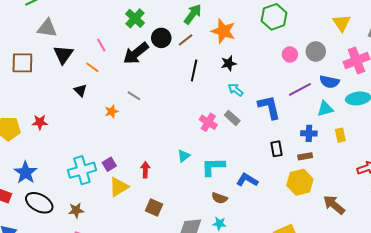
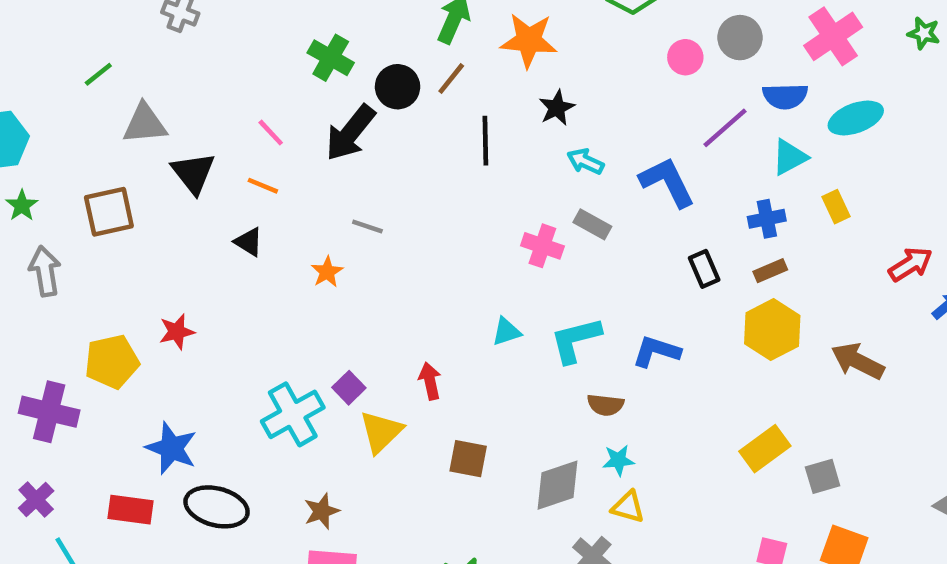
cyan triangle: (184, 156) -> (506, 332), turned 32
brown star: (76, 210) -> (322, 511), moved

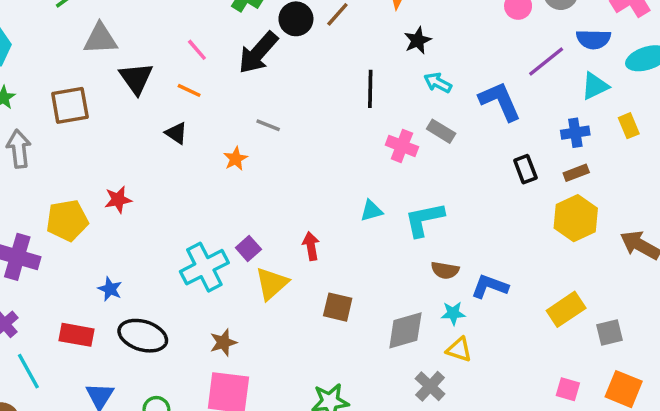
black line: (485, 141) -> (370, 89), moved
blue L-shape: (656, 351) -> (490, 286), moved
blue star: (171, 448) -> (110, 289), size x0.6

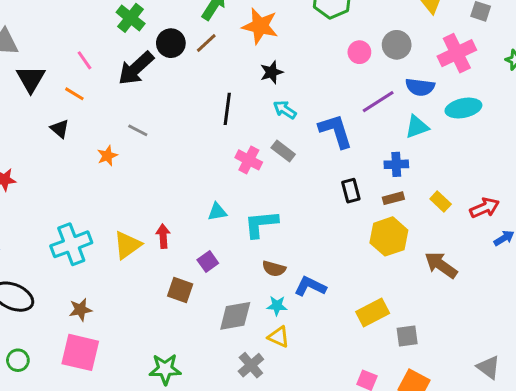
yellow rectangle: (629, 126) -> (441, 202), moved, turned -30
purple square: (248, 248) -> (208, 262), moved
yellow triangle: (272, 284) -> (127, 245), moved

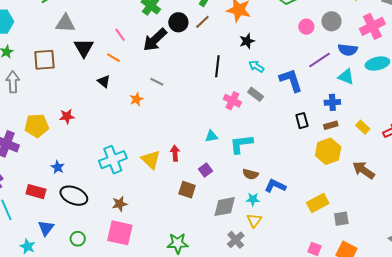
cyan triangle: (417, 127) -> (346, 77), turned 42
yellow triangle: (127, 245) -> (151, 160), turned -40
yellow triangle: (279, 337) -> (254, 220), turned 42

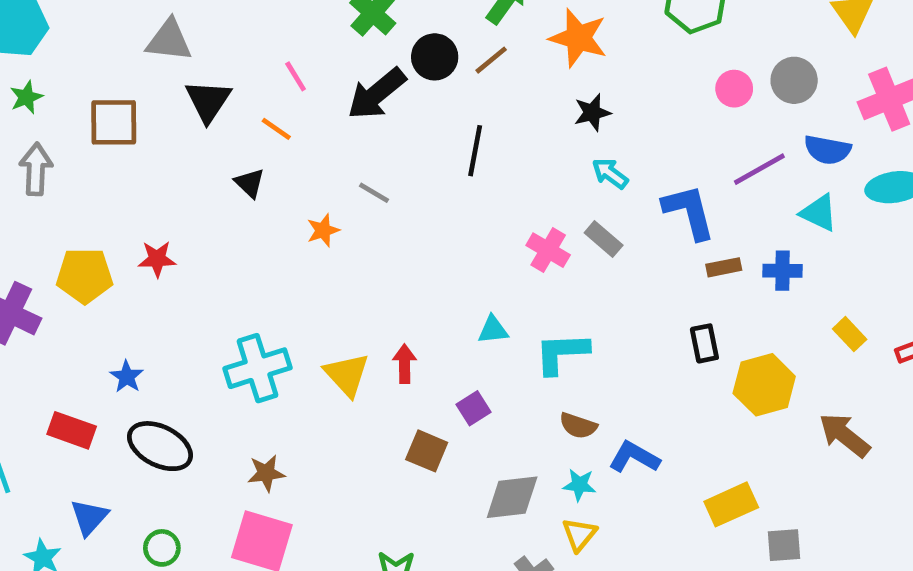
black line: (217, 66) -> (475, 151), moved
black rectangle: (302, 121) -> (704, 343), moved
brown rectangle: (331, 125) -> (724, 267), moved

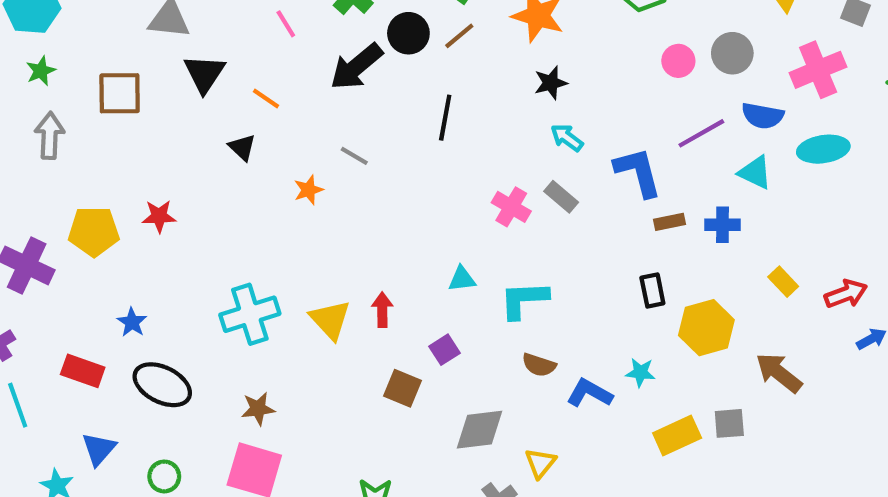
pink line: (296, 76) -> (286, 24), moved
cyan star: (579, 485) -> (640, 372), moved
gray square: (784, 545) -> (729, 423), moved

